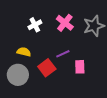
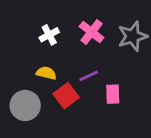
yellow semicircle: (24, 52) -> (46, 73), moved

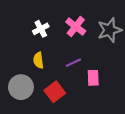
yellow semicircle: (46, 73) -> (38, 60), turned -112
red square: (66, 96) -> (55, 92), moved

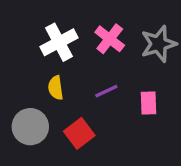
white cross: (41, 29) -> (59, 42), size x1.5
pink rectangle: (93, 78) -> (149, 103), moved

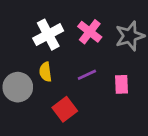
gray circle: (30, 127) -> (18, 87), moved

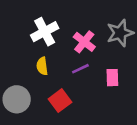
pink cross: (90, 32) -> (84, 42), moved
gray circle: (18, 87) -> (17, 99), moved

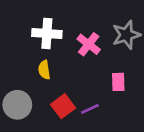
white cross: (45, 32) -> (47, 33), turned 32
purple line: (80, 69) -> (90, 109), moved

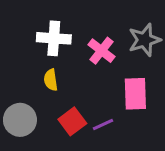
pink rectangle: (118, 82) -> (135, 94), size x1.5

